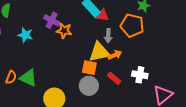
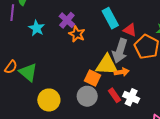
red triangle: (102, 15) -> (130, 30), moved
gray arrow: (108, 36) -> (120, 51), size x1.6
white cross: (140, 75) -> (131, 97), moved

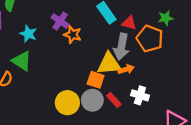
green triangle: (28, 72) -> (22, 61), moved
red rectangle: (115, 95) -> (114, 100), moved
yellow circle: (49, 100) -> (67, 103), moved

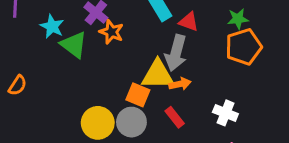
orange pentagon: (150, 39) -> (244, 47), moved, turned 30
green triangle: (22, 61) -> (74, 45), moved
white cross: (140, 95) -> (225, 113), moved
red rectangle: (114, 100) -> (175, 117), moved

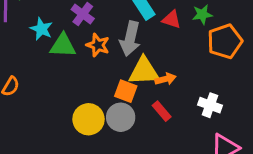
green star: (238, 19) -> (202, 14), moved
orange star: (111, 32) -> (98, 45), moved
green triangle: (74, 45) -> (63, 46), turned -32
gray arrow: (176, 53) -> (130, 39), moved

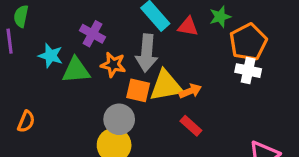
orange square: (126, 91) -> (138, 90), moved
white cross: (210, 105) -> (248, 71), moved
gray circle: (121, 117) -> (119, 119), moved

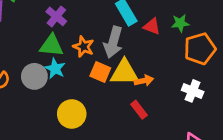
purple cross: (92, 34) -> (56, 16), moved
cyan star: (51, 56) -> (55, 69), moved
white cross: (248, 71) -> (193, 91), moved
gray circle: (119, 119) -> (34, 76), moved

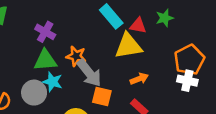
gray arrow: (113, 42) -> (89, 73), moved, turned -44
orange pentagon: (200, 49) -> (189, 60), moved
orange square: (100, 72) -> (102, 97), moved
yellow triangle: (124, 72) -> (128, 46), moved

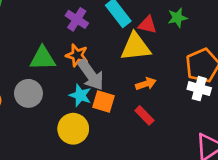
purple cross: (45, 32) -> (77, 19), moved
cyan star: (52, 82) -> (80, 95), moved

